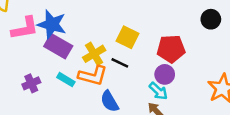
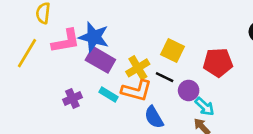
purple circle: (165, 74) -> (189, 90), moved

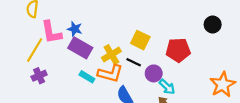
blue star: (94, 37) -> (75, 29), size x0.6
pink L-shape: (66, 41) -> (51, 32), turned 90
yellow line: (27, 53) -> (35, 50), moved
purple cross: (72, 98) -> (39, 76), moved

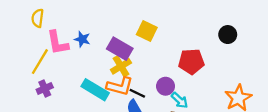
yellow square: (140, 40) -> (147, 31), moved
purple rectangle: (80, 48) -> (120, 49), moved
black line: (134, 62) -> (137, 93), moved
cyan rectangle: (87, 77) -> (95, 90), size x1.6

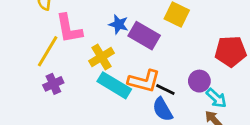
blue star: (82, 39) -> (119, 24), moved
yellow cross: (121, 66) -> (102, 57), moved

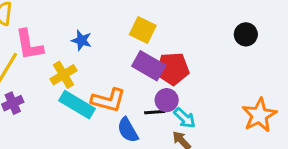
purple rectangle: (144, 36) -> (149, 66), moved
red pentagon: (231, 51) -> (173, 69), moved
black line: (165, 90) -> (155, 112), moved, turned -30

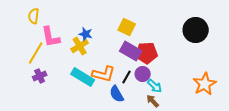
black circle: (246, 34) -> (196, 30), size x1.6
yellow cross: (64, 75) -> (80, 46), moved
black line: (155, 112) -> (127, 77), moved, turned -56

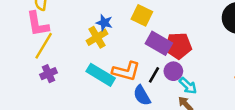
yellow square: (127, 27) -> (142, 15), moved
pink L-shape: (51, 37) -> (38, 24), moved

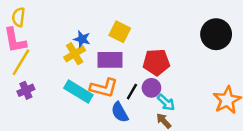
purple rectangle: (159, 43) -> (110, 60), moved, turned -30

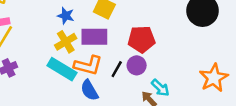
yellow cross: (75, 54) -> (66, 42), moved
cyan arrow: (166, 102) -> (160, 88), moved
blue semicircle: (120, 112) -> (89, 90), moved

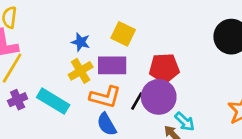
purple circle: (137, 65) -> (159, 97), size x1.6
cyan rectangle: (62, 69) -> (53, 101), moved

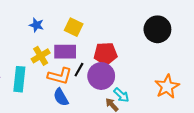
blue star: (81, 42) -> (36, 25), moved
cyan rectangle: (53, 101) -> (19, 79), turned 65
black line: (137, 101) -> (79, 70), moved

